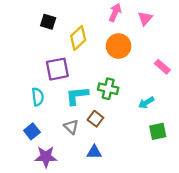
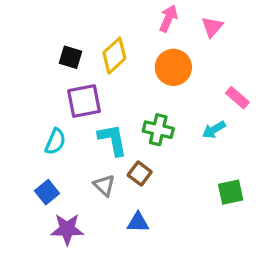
black square: (48, 22) -> (71, 57), moved
cyan L-shape: (77, 96) -> (113, 140), turned 85
cyan semicircle: (38, 97) -> (55, 142), turned 30
cyan arrow: (146, 103) -> (214, 130), moved

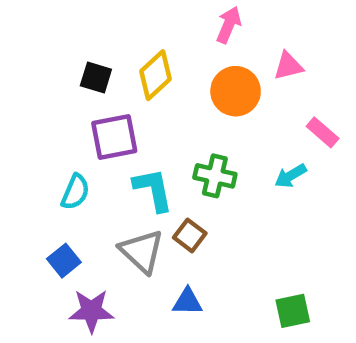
pink triangle: (212, 27) -> (288, 66), moved, turned 35
gray triangle: (104, 185) -> (142, 251), size x1.5
green square: (231, 192) -> (293, 311), moved

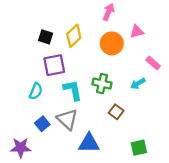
brown square: (190, 235) -> (116, 112), moved
blue square: (64, 261) -> (42, 124), moved
blue triangle: (187, 302) -> (89, 143), size x1.5
purple star: (91, 311) -> (21, 148), moved

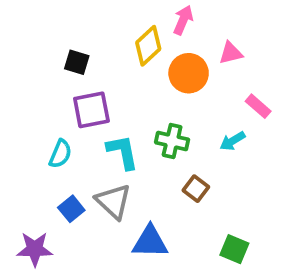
yellow diamond: (74, 36) -> (148, 46), moved
green square: (139, 148) -> (234, 249), turned 35

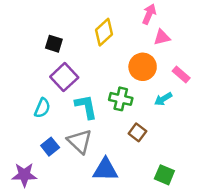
pink arrow: (183, 20) -> (149, 14), moved
orange circle: (189, 73) -> (143, 67), moved
purple square: (91, 110) -> (64, 77), turned -32

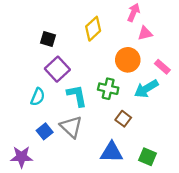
cyan arrow: (163, 99) -> (146, 89), size x1.5
blue triangle: (105, 170) -> (112, 152), moved

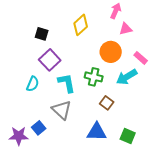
blue square: (45, 131) -> (39, 128), moved

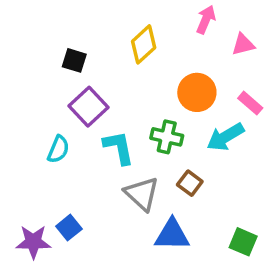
pink triangle: (126, 29) -> (243, 44), moved
gray triangle: (62, 110) -> (142, 194), moved
green square: (128, 136) -> (243, 242), moved

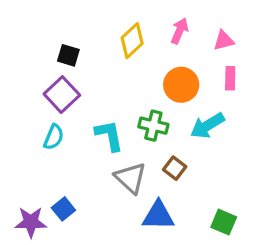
pink arrow: (206, 20) -> (180, 31), moved
pink rectangle: (250, 103) -> (230, 78), moved, turned 50
purple square: (88, 107) -> (62, 95), moved

